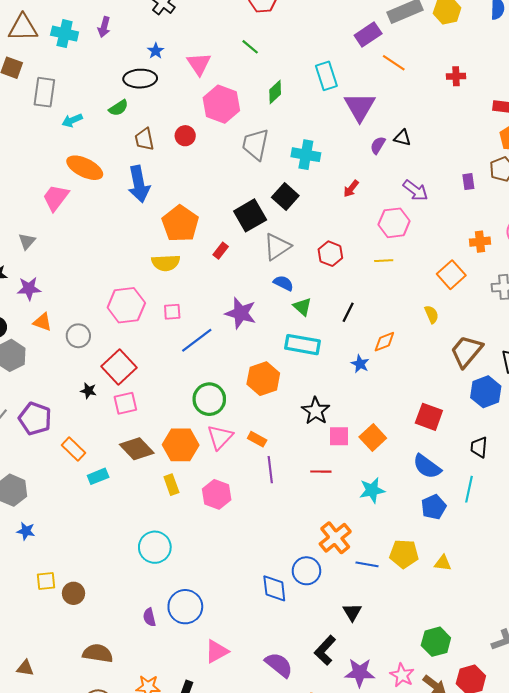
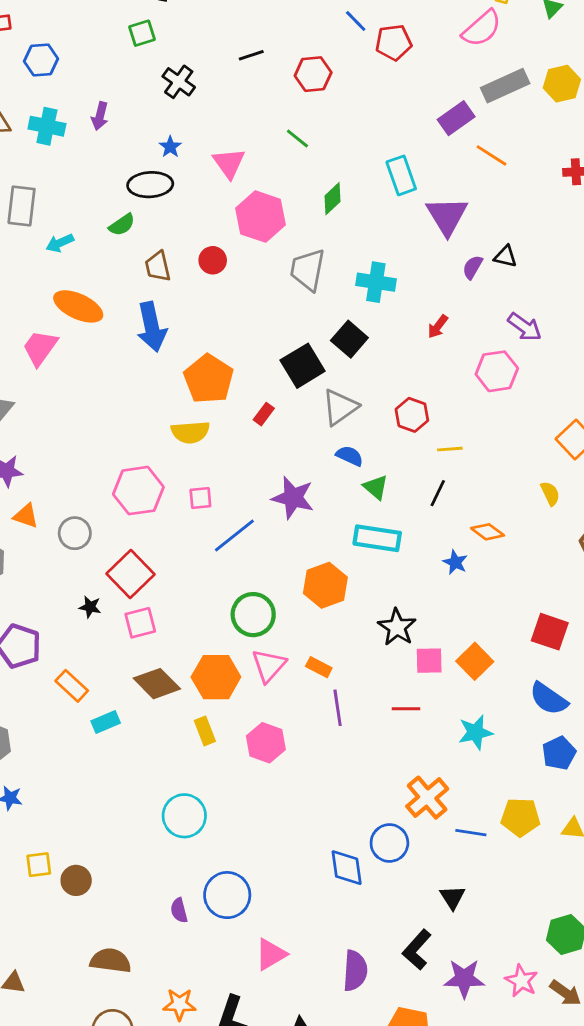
yellow line: (384, 261) -> (450, 449), moved
orange diamond: (384, 342) -> (487, 532), turned 60
purple semicircle: (279, 665) -> (355, 971), turned 56

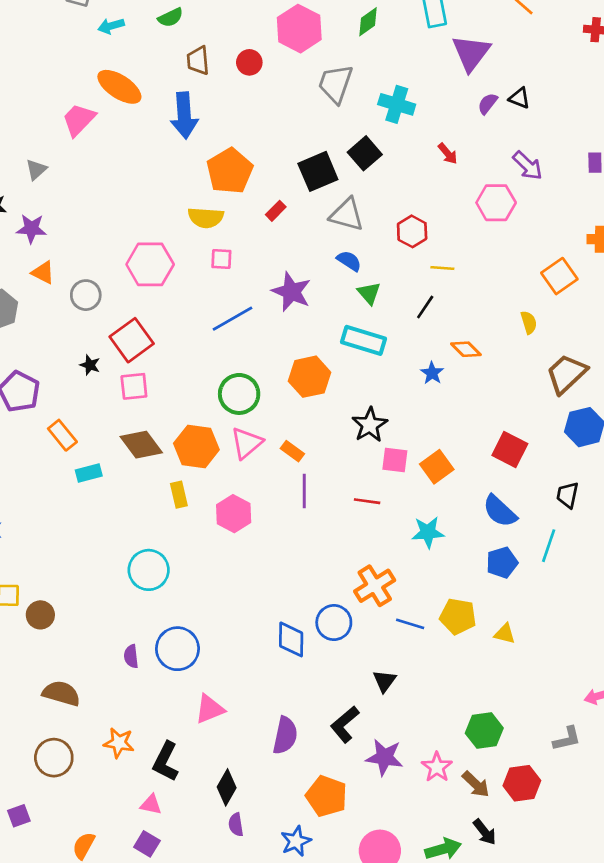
red arrow: (438, 327) -> (448, 154), turned -85
gray triangle: (340, 407) -> (347, 215), turned 42
pink square: (200, 498) -> (221, 259), moved

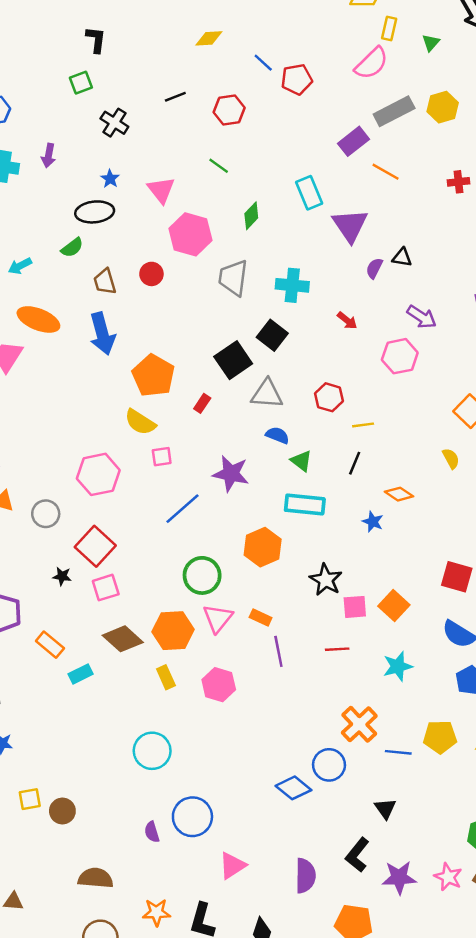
yellow semicircle: (206, 218) -> (140, 422), turned 40
blue diamond: (291, 639) -> (293, 788), turned -40

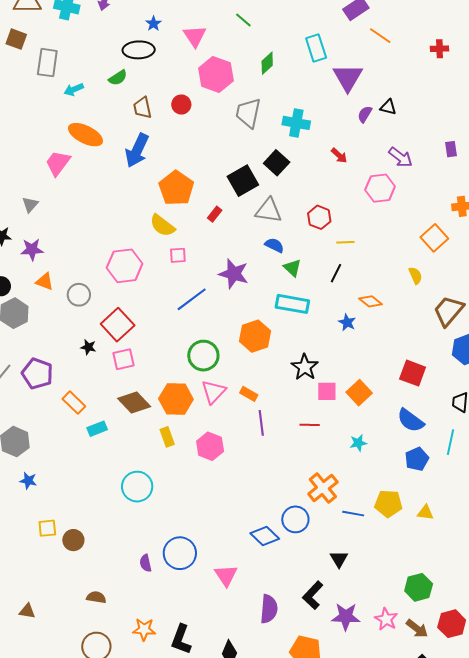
blue arrow: (102, 334) -> (137, 150), turned 36
cyan star: (398, 666) -> (358, 443), size x0.7
cyan circle: (152, 751) -> (137, 487), moved
pink triangle: (232, 866) -> (226, 575), moved, turned -35
brown semicircle: (96, 878) -> (96, 597), size x0.7

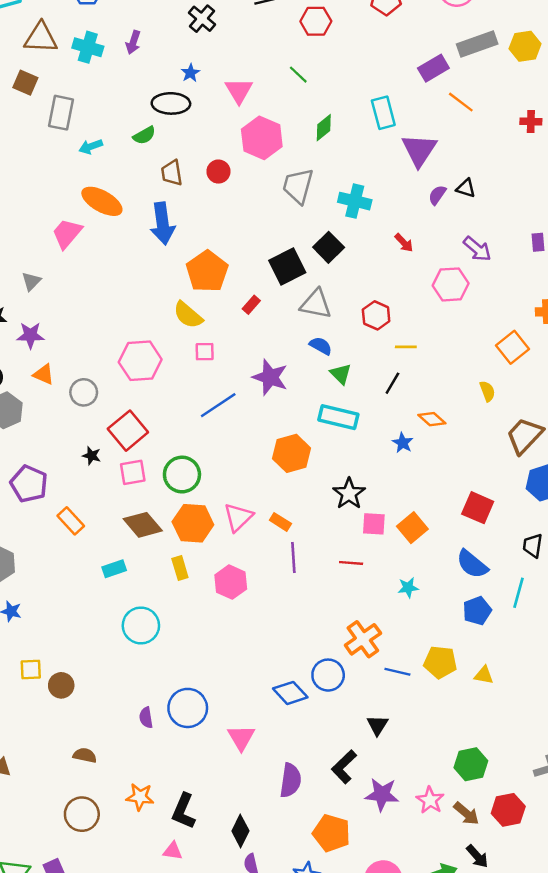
blue arrow: (137, 150) -> (163, 224), turned -36
green circle: (203, 356) -> (182, 475), moved
cyan rectangle: (97, 429) -> (114, 569), moved

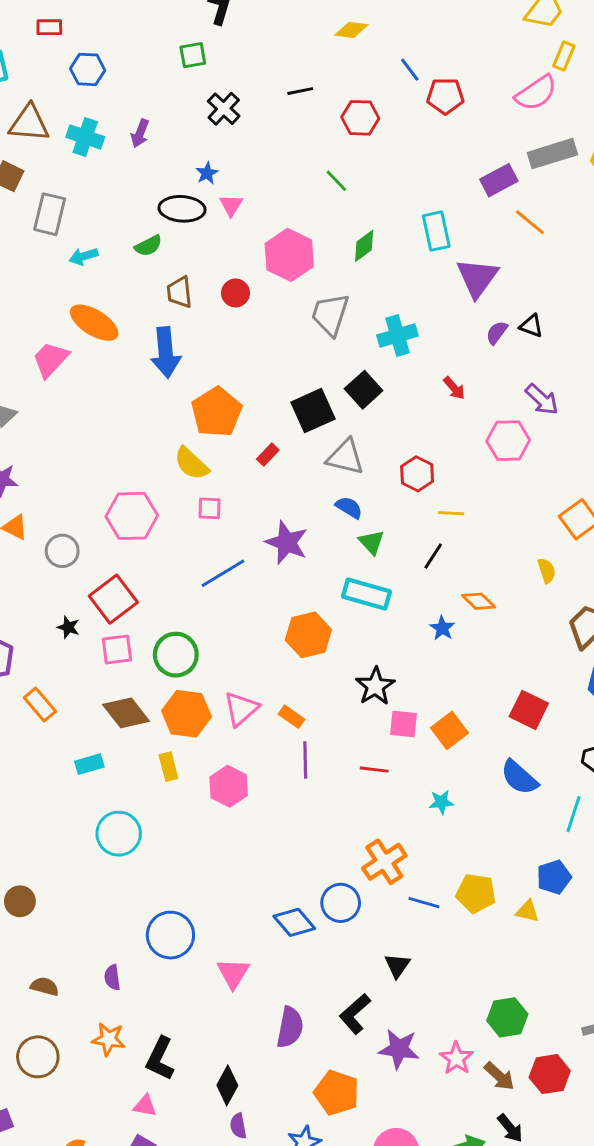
pink triangle: (239, 91) -> (231, 205), moved, size x0.7
cyan cross: (355, 201) -> (397, 336), turned -32
blue pentagon: (477, 611) -> (554, 877), moved
purple semicircle: (146, 718) -> (112, 977), moved

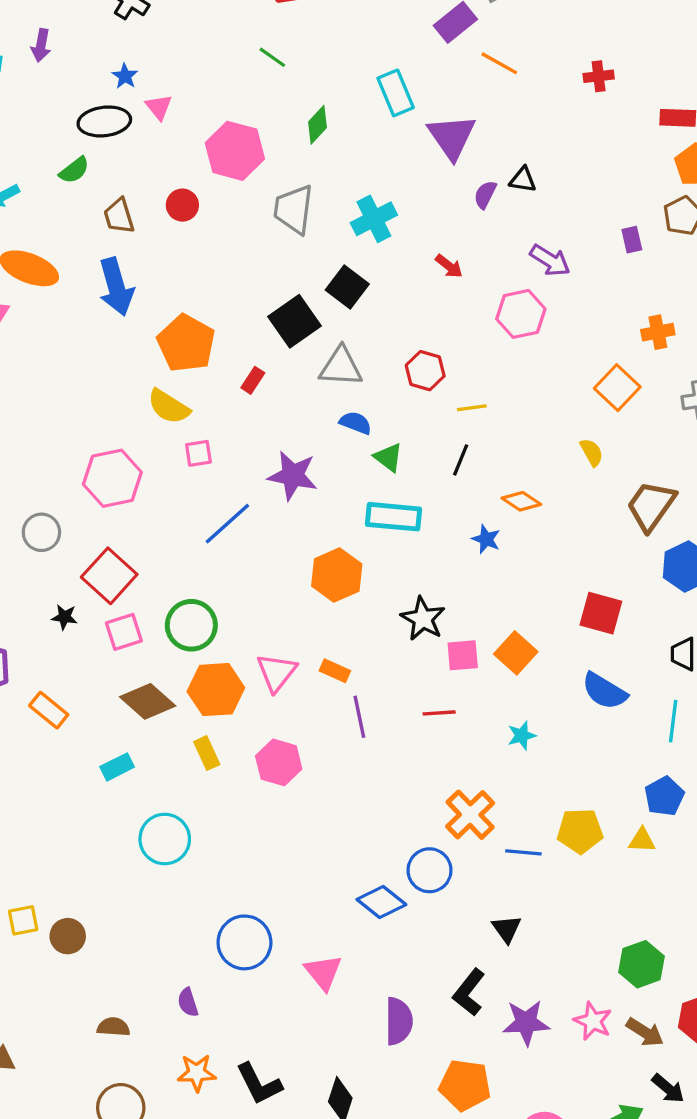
black L-shape: (160, 1059) -> (259, 1084), turned -42

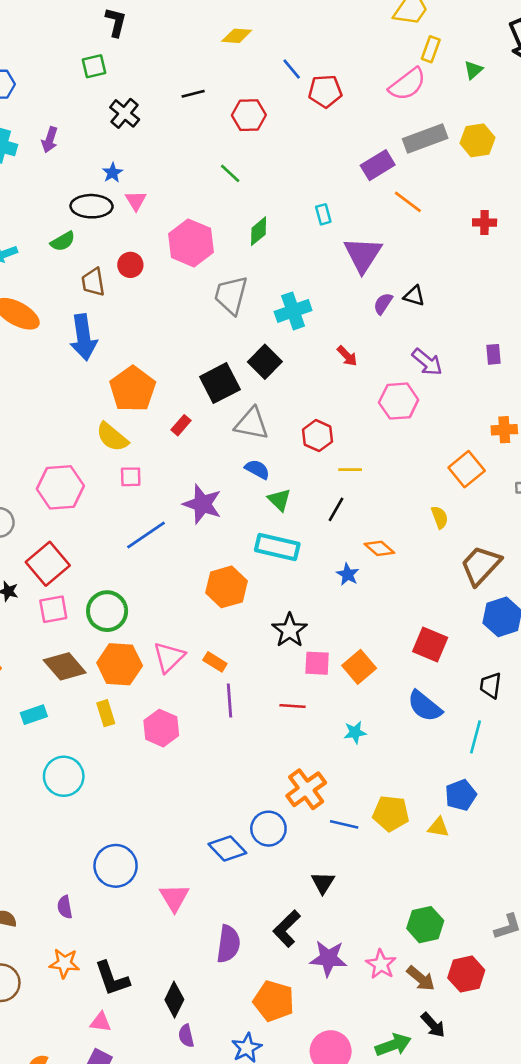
cyan rectangle: (396, 93) -> (323, 214), size x0.6
red circle: (182, 205) -> (130, 265), moved

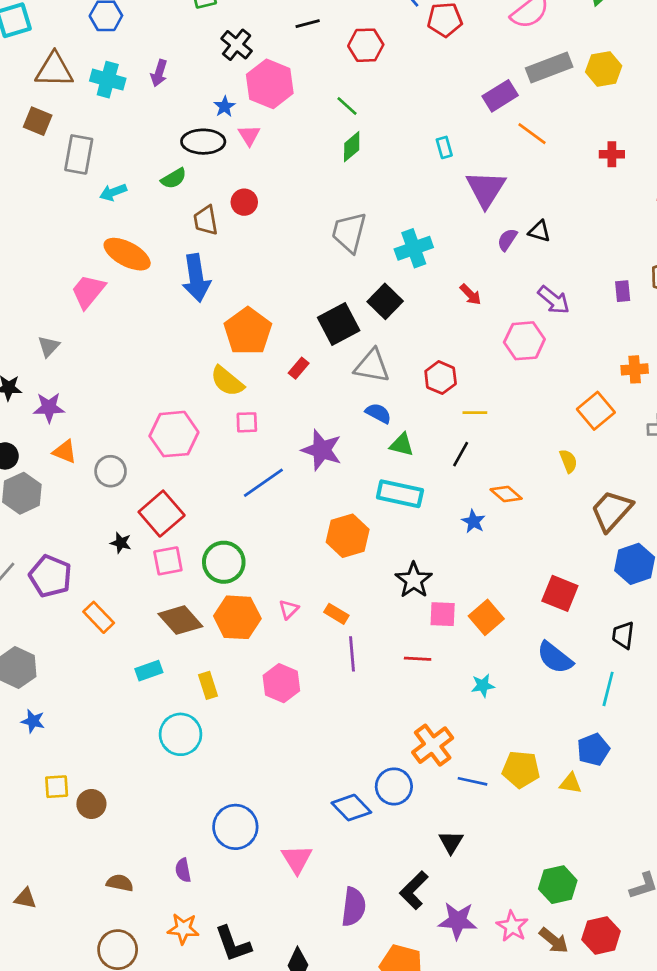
green diamond: (259, 231) -> (352, 147), moved
pink hexagon: (191, 243) -> (270, 84), moved
green triangle: (279, 500) -> (402, 445), turned -30
pink triangle: (169, 657) -> (289, 609), size x0.6
yellow rectangle: (106, 713) -> (208, 685), moved

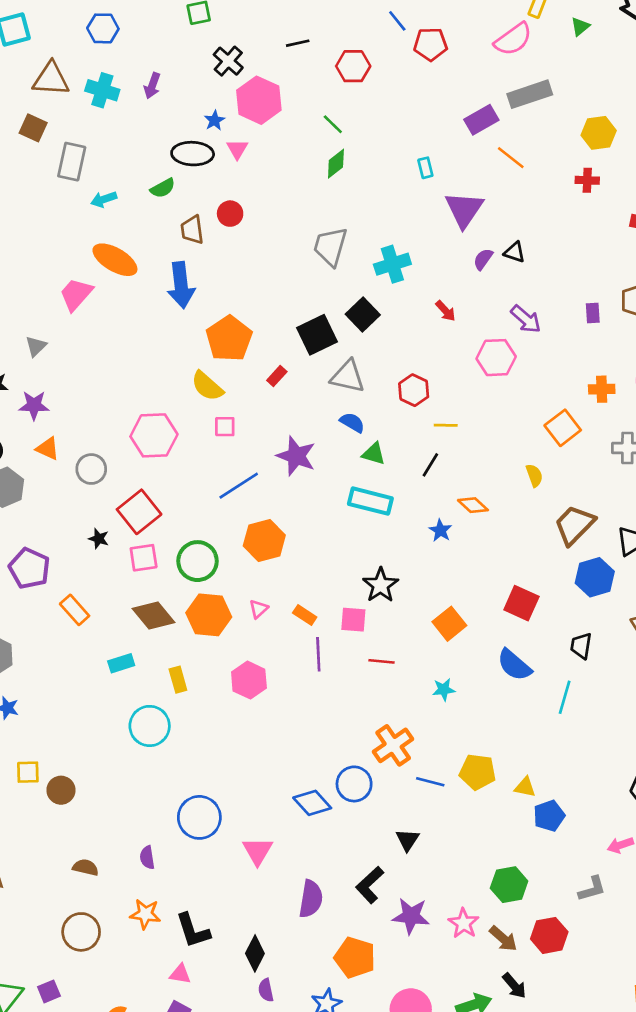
yellow hexagon: (604, 69) -> (599, 133), moved
orange hexagon: (348, 536) -> (264, 541), moved
pink square: (443, 614) -> (353, 620), moved
blue pentagon: (593, 750) -> (549, 816), moved

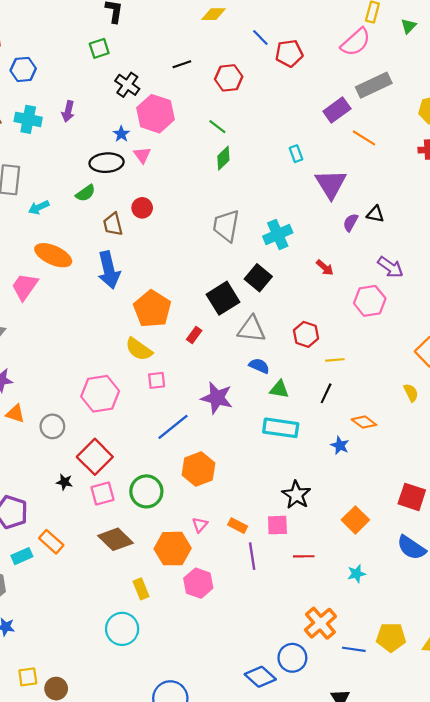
orange hexagon: (209, 615) -> (173, 549), moved
cyan rectangle: (121, 663) -> (22, 556), moved

